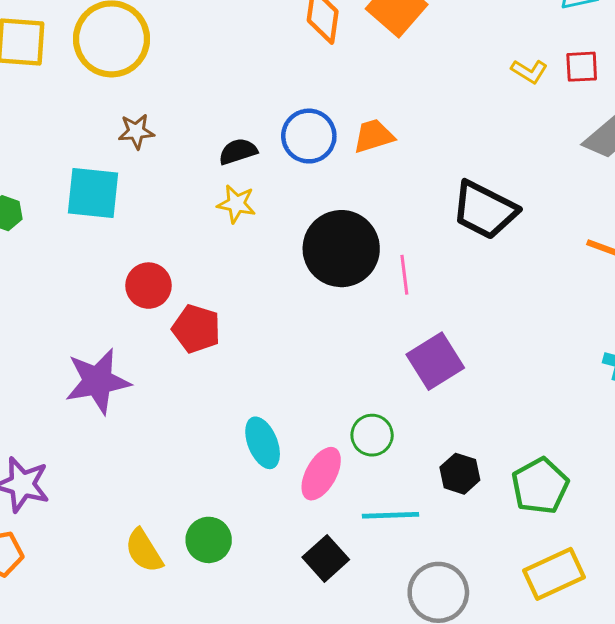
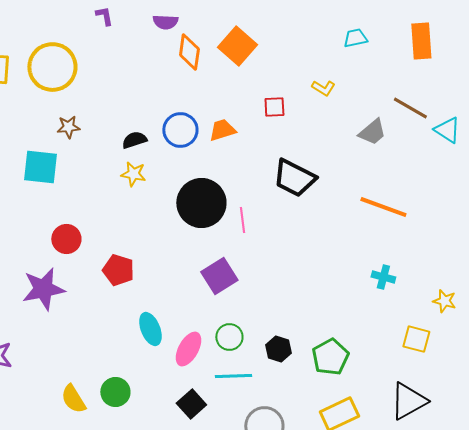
red square: (582, 67) -> (274, 107), moved
red circle: (148, 286) -> (66, 239), moved
red pentagon: (196, 329) -> (118, 270), moved
purple square: (435, 361) -> (219, 276), moved
green circle: (372, 435) -> (229, 337), moved

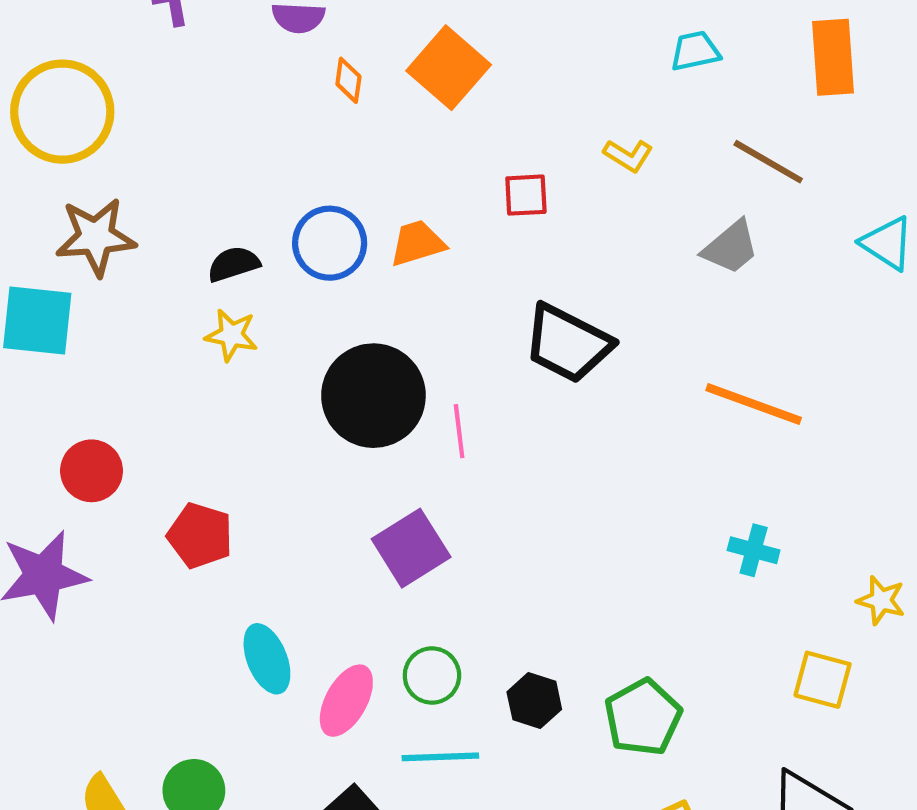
orange diamond: (189, 52) -> (348, 80), size x0.6
brown line: (410, 108) -> (768, 162), moved
brown star: (68, 127) -> (96, 237), size x1.6

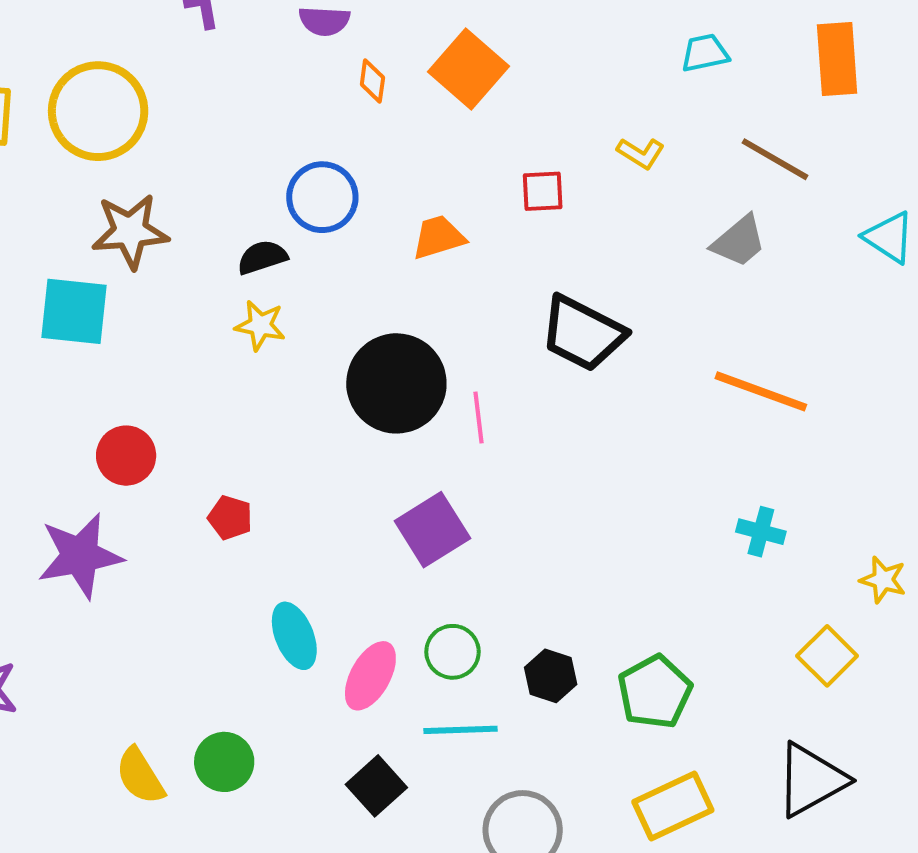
blue circle: (330, 243) -> (322, 197), moved
red pentagon: (200, 536) -> (230, 518), size x0.7
yellow square: (823, 680) -> (827, 656), turned 30

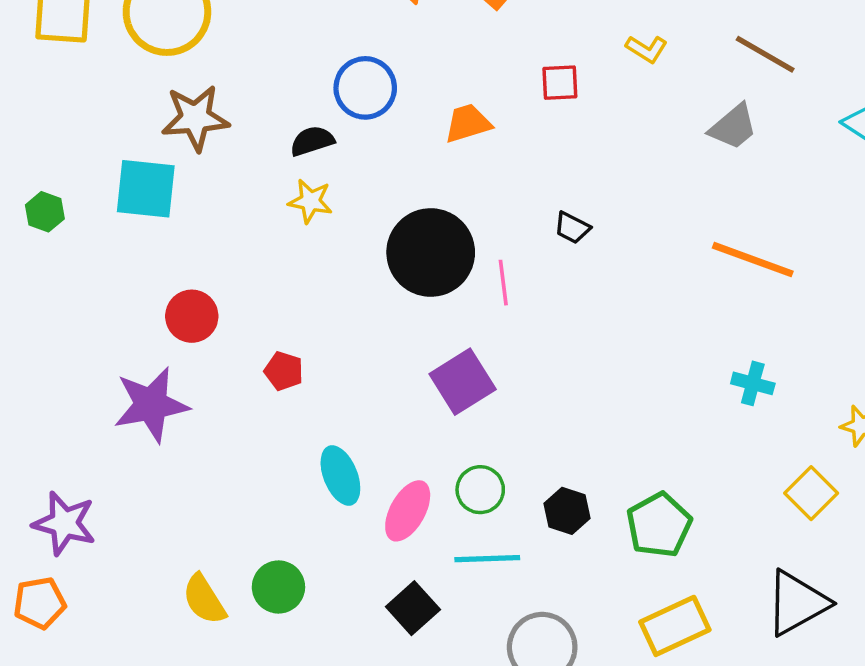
black trapezoid: (583, 333) -> (572, 228), moved, size x0.5

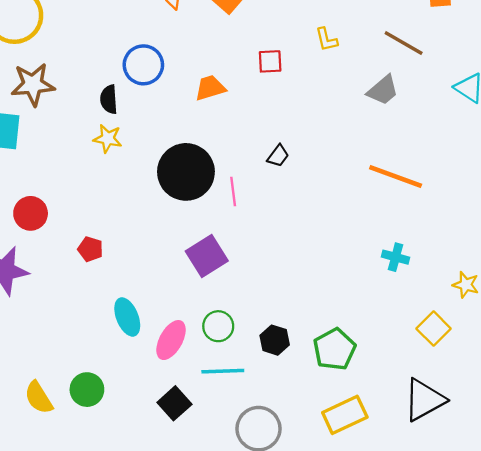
yellow L-shape: (647, 49) -> (326, 40), turned 45
black semicircle: (312, 141) -> (109, 99), turned -76
black trapezoid: (572, 228) -> (278, 156), turned -80

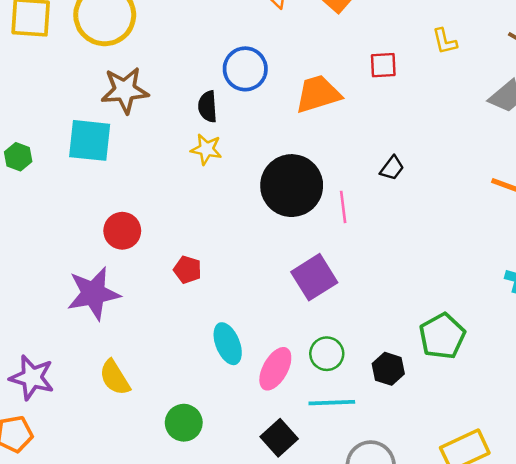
orange trapezoid: (210, 88) -> (318, 94), size x1.4
green pentagon: (334, 349) -> (442, 336), moved
yellow semicircle: (39, 398) -> (115, 378), moved

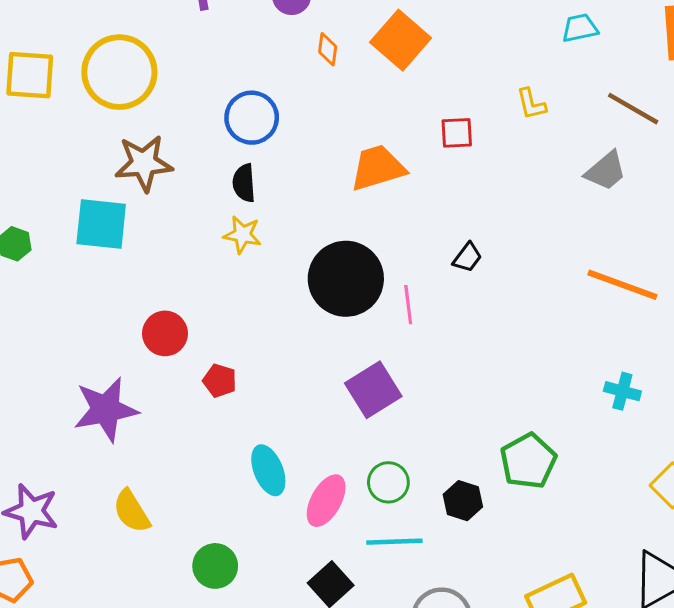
blue circle: (245, 69) -> (252, 118), moved
red circle: (122, 231) -> (165, 333), moved

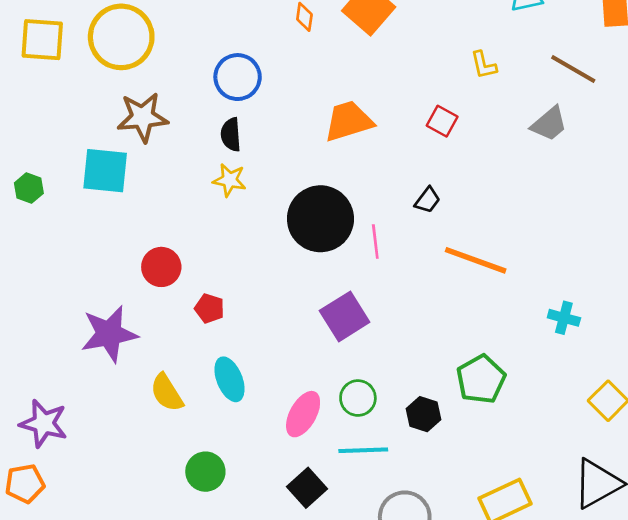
red square: (457, 133) -> (442, 121), moved, turned 32
orange line: (622, 285) -> (476, 260), moved
cyan ellipse: (268, 470) -> (230, 379), moved
yellow semicircle: (132, 511) -> (167, 393), moved

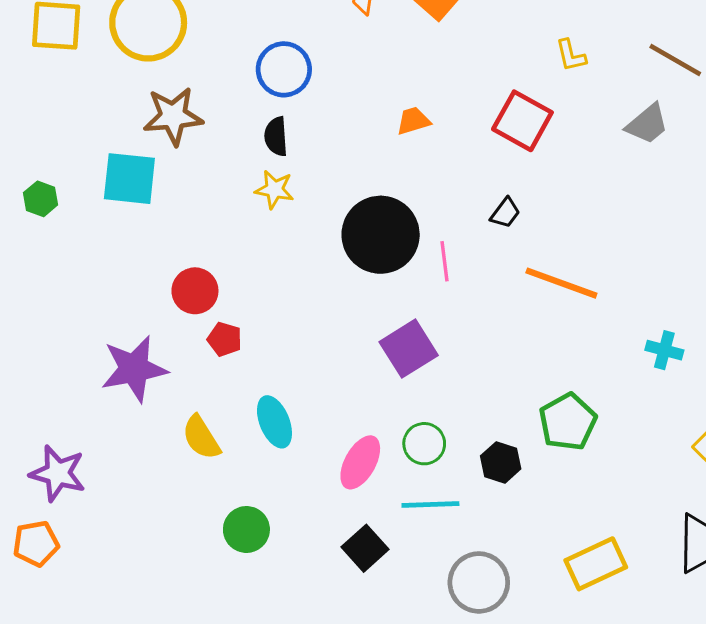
orange trapezoid: (349, 121) -> (413, 121), size x0.6
red square: (442, 121) -> (522, 121), size x1.6
red pentagon: (209, 308) -> (225, 339), moved

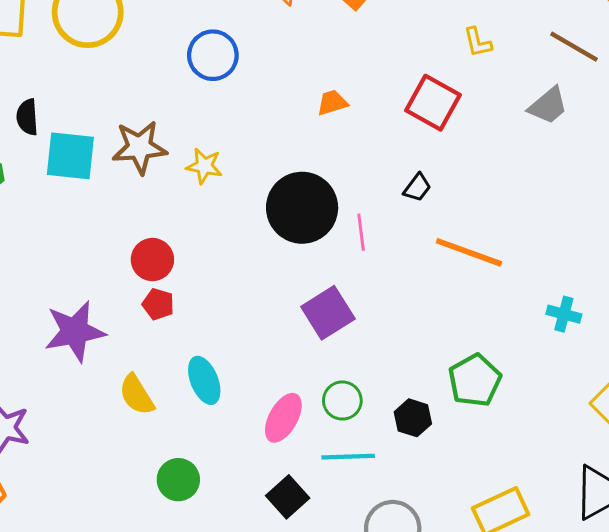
brown star: (173, 116) -> (139, 147), moved
black semicircle: (276, 136) -> (27, 117), moved
red circle: (195, 291) -> (152, 260), moved

